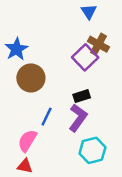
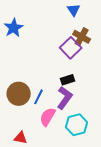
blue star: (16, 49) -> (14, 28), moved
brown circle: (31, 78) -> (19, 94), moved
pink semicircle: (27, 141) -> (48, 117), moved

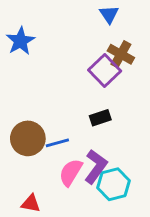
blue line: (39, 97) -> (57, 143), turned 49
purple L-shape: (65, 98) -> (96, 167), moved

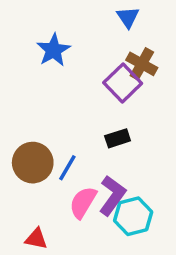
blue star: (20, 41) -> (53, 50), moved
blue line: (57, 143) -> (67, 168), turned -45

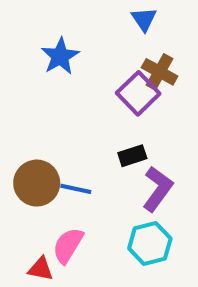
blue line: (67, 168) -> (76, 189), turned 72
purple L-shape: (112, 195) -> (158, 189), moved
pink semicircle: (83, 202) -> (68, 245), moved

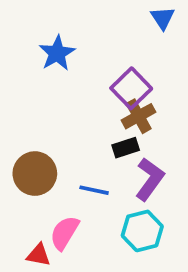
blue triangle: (144, 19) -> (163, 18), moved
brown cross: (160, 72) -> (139, 116), moved, turned 32
blue line: (76, 189) -> (94, 190), moved

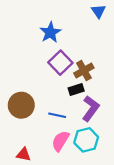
blue star: (57, 53) -> (50, 32), moved
purple square: (131, 88) -> (60, 63), moved
pink semicircle: (64, 233) -> (60, 141), moved

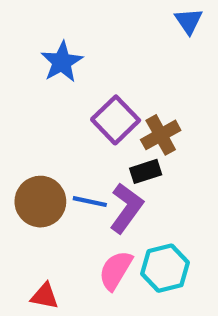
blue star: (50, 32) -> (62, 62), moved
purple L-shape: (91, 109) -> (126, 208), moved
blue line: (57, 115) -> (90, 202), moved

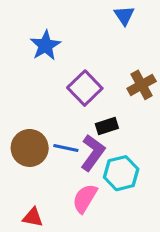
blue triangle: (189, 21) -> (124, 16), moved
brown cross: (161, 135) -> (142, 85), moved
cyan hexagon: (165, 268) -> (121, 173), moved

